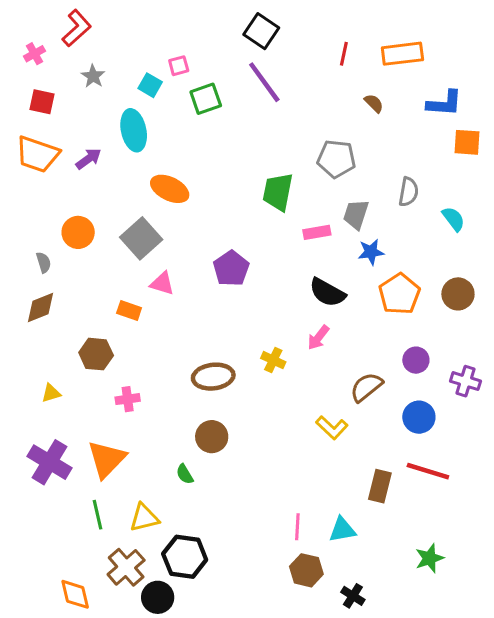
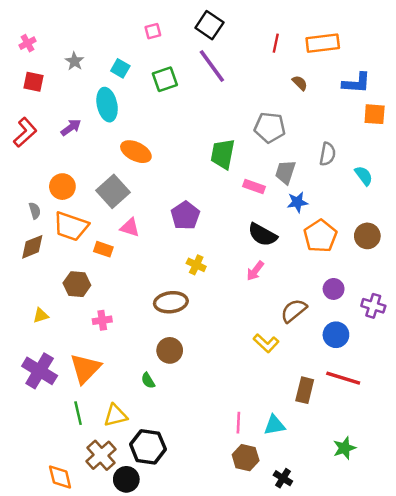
red L-shape: (77, 28) -> (25, 132), moved
pink square: (179, 66) -> (153, 31), moved
orange trapezoid: (38, 154) -> (71, 226), moved
pink rectangle: (317, 232) -> (254, 187), turned 30
yellow cross: (273, 360) -> (196, 265), moved

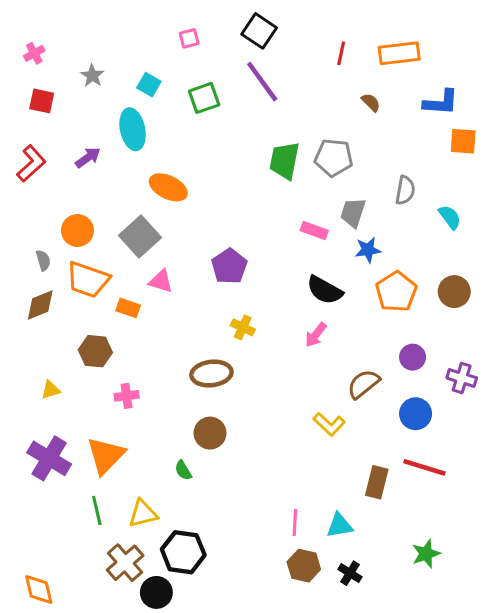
green trapezoid: (223, 154) -> (284, 161), moved
orange diamond: (60, 477) -> (39, 589), moved
black cross: (283, 478) -> (350, 573), moved

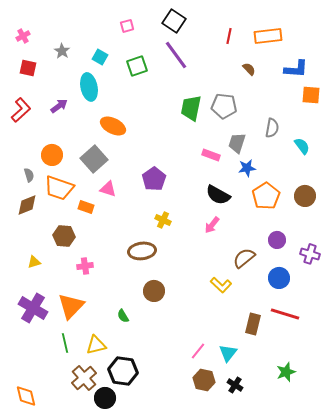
brown circle: (210, 433) -> (154, 291), moved
pink line: (295, 522) -> (198, 351), turned 36
cyan triangle: (340, 525) -> (228, 353), turned -42

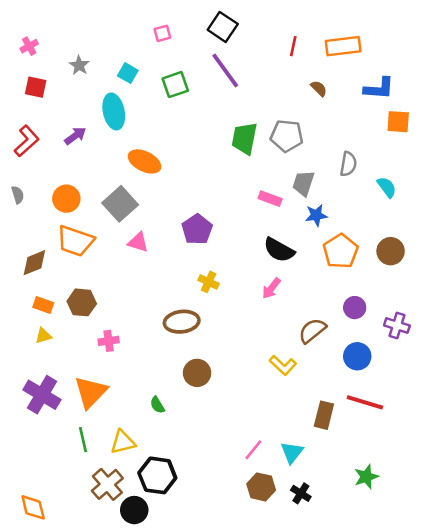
gray semicircle: (29, 175) -> (18, 195), moved
orange rectangle: (86, 207) -> (43, 305), moved

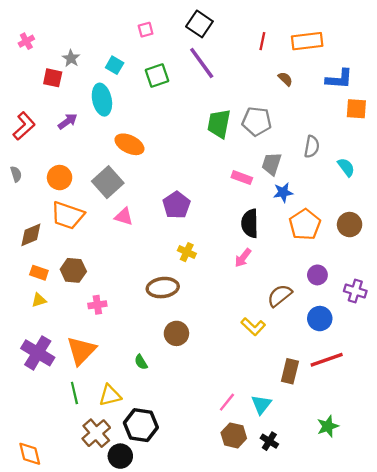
red square: (36, 87) -> (53, 78), moved
black semicircle: (279, 250) -> (250, 223), turned 60
red line: (365, 402) -> (327, 360), turned -36

